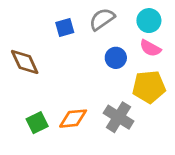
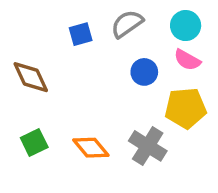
orange diamond: (73, 119) -> (91, 148), turned 56
green square: (37, 123) -> (34, 143), moved

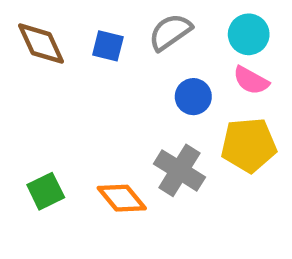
blue square: (81, 34) -> (108, 46), turned 30
brown diamond: (31, 77) -> (41, 44), moved
gray cross: (148, 146) -> (179, 170), moved

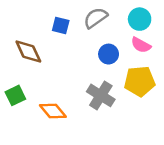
brown diamond: (41, 44) -> (28, 51), moved
green square: (46, 191) -> (15, 95), moved
orange diamond: (122, 198) -> (53, 111), moved

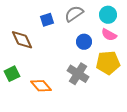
blue square: (61, 26) -> (47, 20), turned -32

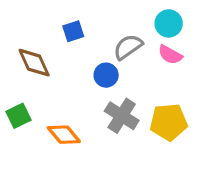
gray semicircle: (74, 14) -> (128, 47), moved
blue circle: (84, 42) -> (106, 75), moved
yellow pentagon: (108, 63) -> (169, 122), moved

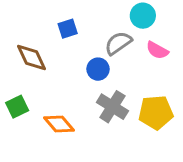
cyan circle: (169, 23) -> (143, 16), moved

